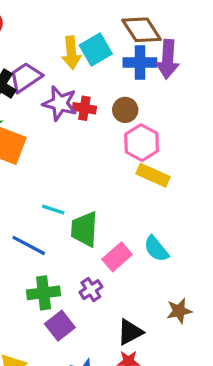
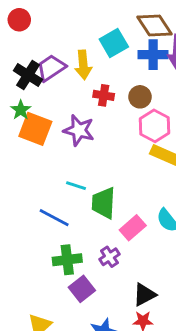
yellow arrow: (71, 53) -> (83, 65), moved
purple star: (60, 103) -> (79, 130), moved

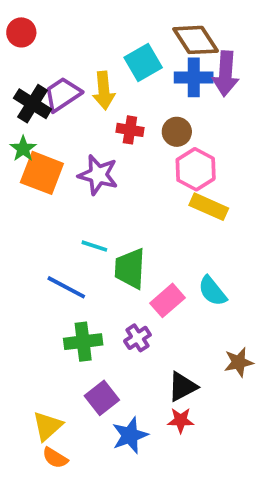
purple square: (82, 289) -> (102, 398), moved

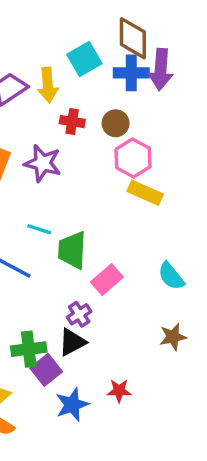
brown diamond: (196, 40) -> (133, 38), turned 33
cyan semicircle: (212, 291) -> (171, 276), moved
green cross: (83, 342) -> (29, 349), moved
black triangle: (182, 387) -> (72, 342), moved

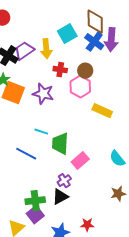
blue cross: (131, 73) -> (94, 42), turned 36
pink hexagon: (133, 158) -> (80, 87), moved
purple square: (46, 370) -> (35, 215), moved

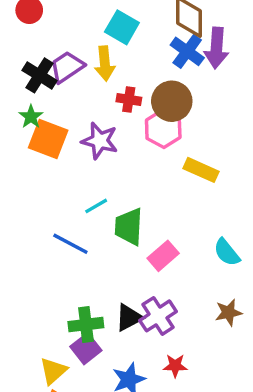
cyan square: (67, 34) -> (122, 27), moved, turned -30
brown circle: (85, 71) -> (172, 101), size x1.5
cyan line: (41, 132) -> (96, 206), turned -48
purple cross: (64, 181) -> (158, 316), moved, size x1.5

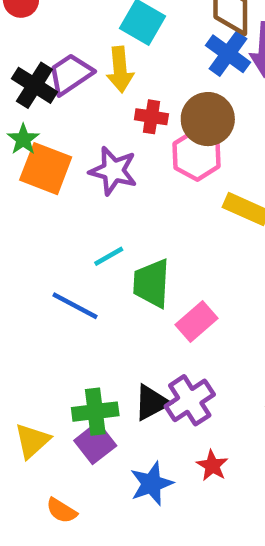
red star: (175, 366) -> (212, 466), turned 30
yellow triangle: (53, 371) -> (32, 441), moved

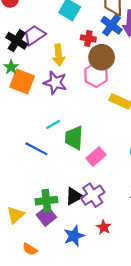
yellow arrow: (120, 70) -> (59, 55), moved
red cross: (151, 117) -> (88, 38), moved

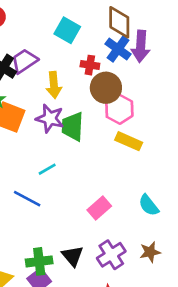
pink hexagon: (96, 75) -> (119, 109), moved
green trapezoid: (74, 138) -> (73, 126), moved
purple cross: (93, 195) -> (111, 255), moved
black triangle: (74, 196) -> (73, 256), turned -42

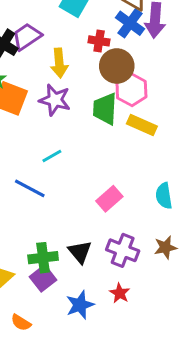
green trapezoid: (73, 126) -> (105, 109), moved
cyan semicircle: (149, 205) -> (164, 196), turned 30
purple cross: (111, 255) -> (123, 250), turned -36

